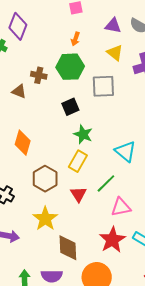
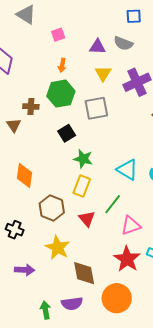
yellow triangle: (115, 53) -> (103, 73), turned 30
brown triangle: (19, 91) -> (14, 125), turned 42

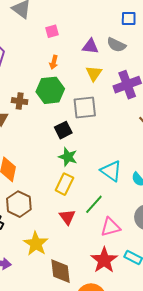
black square: (67, 133) -> (63, 130), moved
brown hexagon: (52, 208) -> (19, 204), moved

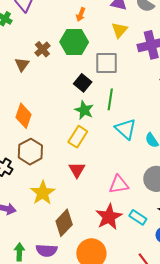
brown cross: (20, 101) -> (42, 49), turned 35
black square: (63, 130) -> (83, 83), turned -30
green line: (94, 204) -> (110, 99), moved, turned -40
brown diamond: (60, 271) -> (64, 223), turned 44

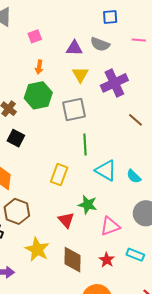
black square: (83, 83) -> (16, 138), moved
green star: (84, 110) -> (88, 205), moved
yellow rectangle: (78, 137) -> (59, 175), moved
red star: (109, 217) -> (107, 260), size x0.6
brown diamond: (64, 223) -> (72, 260), moved, turned -32

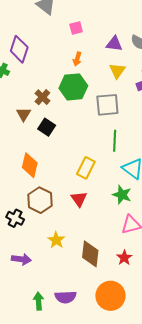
green star: (88, 205) -> (122, 195), moved
red triangle: (66, 220) -> (79, 199), moved
yellow star: (37, 249) -> (56, 240), size x0.7

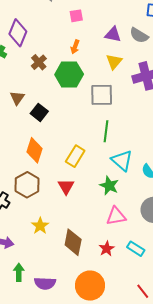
brown cross: (42, 97) -> (39, 62), moved
orange diamond: (30, 165) -> (35, 150), moved
green arrow: (39, 301) -> (19, 272), moved

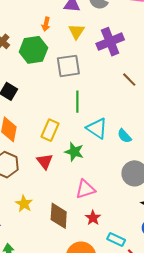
orange arrow: (75, 47) -> (46, 24), moved
green star: (109, 186) -> (74, 152), moved
pink triangle: (116, 216) -> (85, 189), moved
cyan rectangle: (136, 249) -> (116, 240), moved

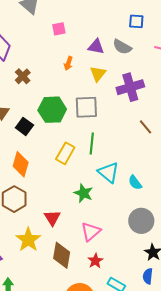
green hexagon: (33, 50) -> (52, 110), moved
yellow rectangle: (50, 130) -> (65, 153), moved
red triangle: (45, 161) -> (52, 218), moved
pink triangle: (85, 189) -> (91, 232), turned -30
yellow star: (24, 204) -> (28, 240), size x1.4

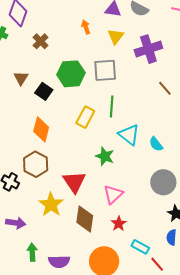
orange arrow: (68, 63) -> (86, 27), turned 144
red triangle: (52, 218) -> (74, 182), size x1.4

